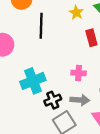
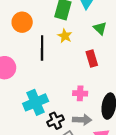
yellow star: (76, 13) -> (65, 36), moved

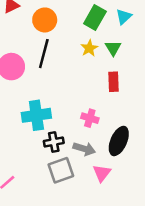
green triangle: (100, 28) -> (113, 48), moved
black line: (42, 48) -> (44, 54), moved

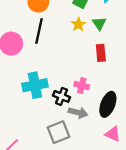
black cross: (54, 142) -> (62, 96), moved, turned 35
pink triangle: (102, 173) -> (113, 134), moved, turned -42

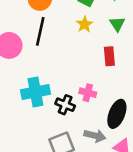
green triangle: (99, 23) -> (117, 24), moved
gray arrow: (78, 113) -> (95, 136), moved

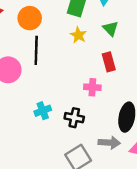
cyan cross: (35, 92) -> (43, 111), size x0.6
pink cross: (88, 93) -> (92, 87), moved

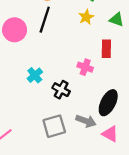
green triangle: (111, 29) -> (117, 20), turned -42
cyan cross: (43, 111) -> (35, 75), turned -35

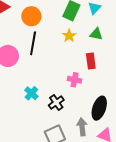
black cross: (61, 90) -> (56, 103), turned 35
gray arrow: (86, 121) -> (82, 127), turned -108

